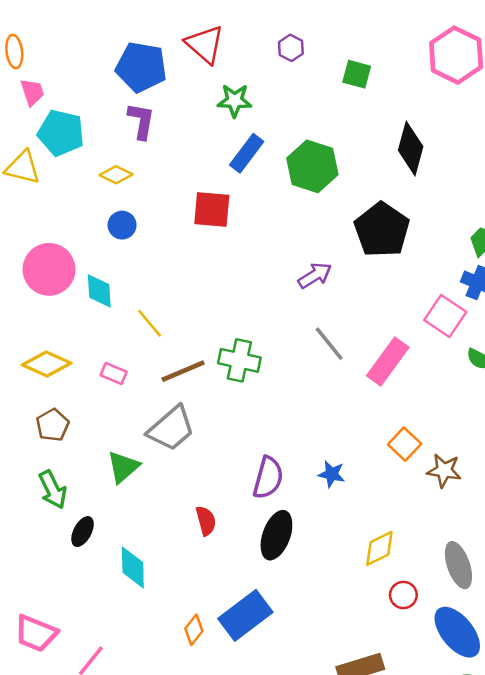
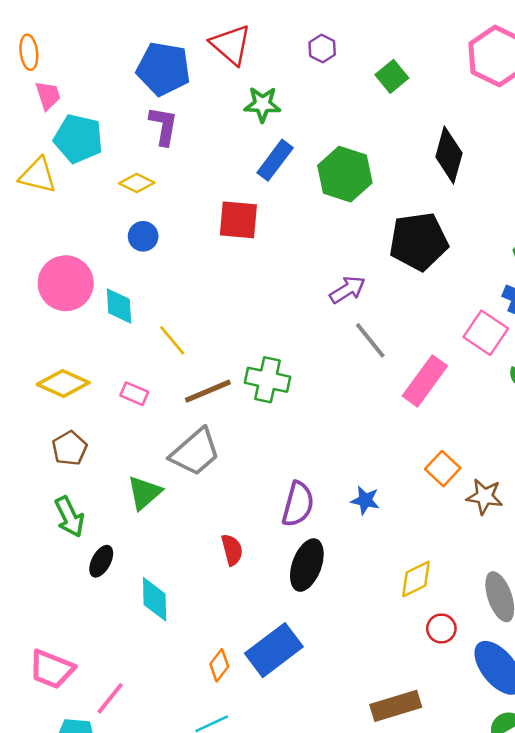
green square: (357, 74) -> (392, 76), turned 36
black pentagon: (382, 230) -> (419, 241), turned 30
gray line: (329, 344) -> (370, 340), moved

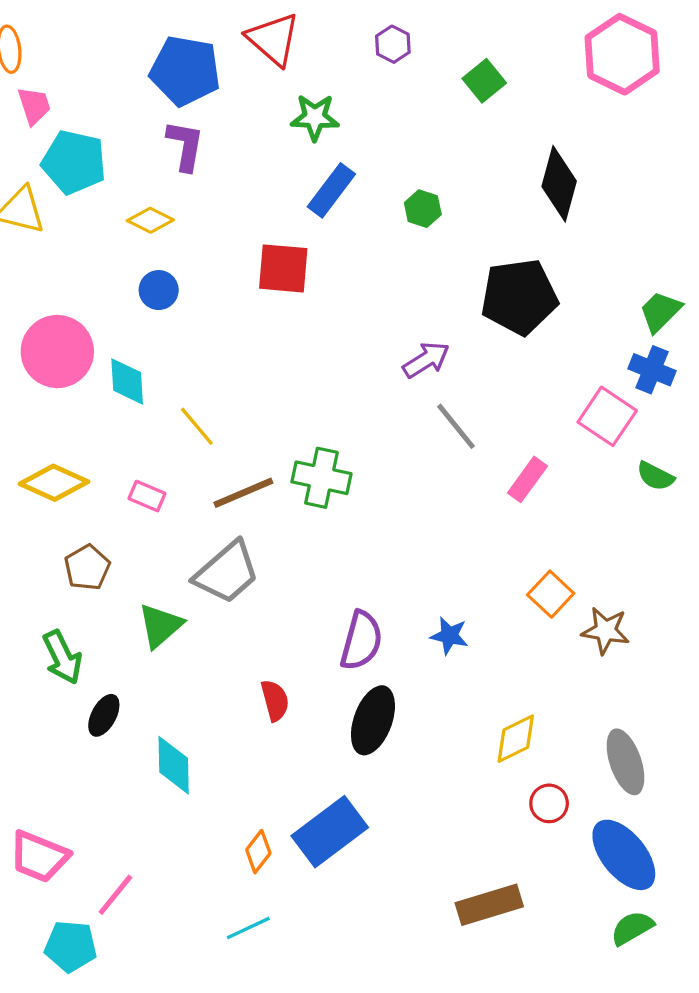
green hexagon: (345, 174) -> (423, 209), size x0.5
pink rectangle: (425, 381) -> (527, 479), size x0.7
brown pentagon: (69, 448) -> (87, 567), moved

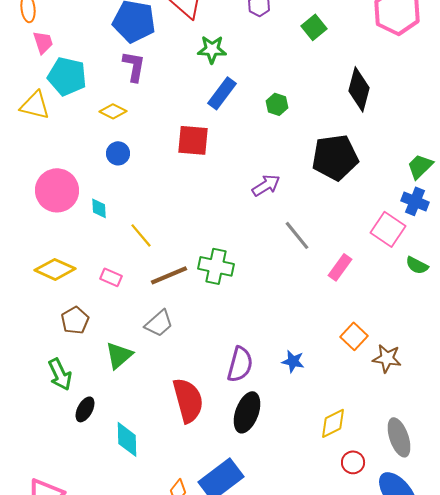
purple arrow: (426, 360) -> (266, 185), moved
cyan diamond: (127, 381) -> (99, 208), size x0.7
gray trapezoid: (227, 572) -> (159, 323), size x0.7
red semicircle: (275, 700) -> (188, 400), size x1.8

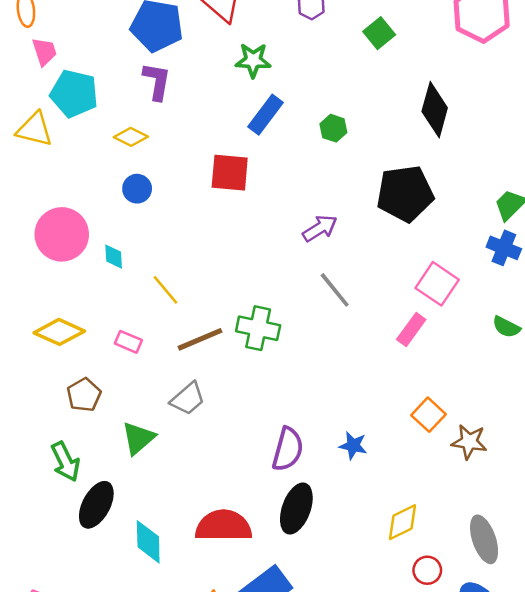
pink square: (388, 229) -> (437, 284), moved
gray line: (297, 235) -> (335, 290), moved
red semicircle: (188, 400) -> (224, 526), moved, turned -75
black ellipse: (85, 409) -> (96, 505), size x1.5

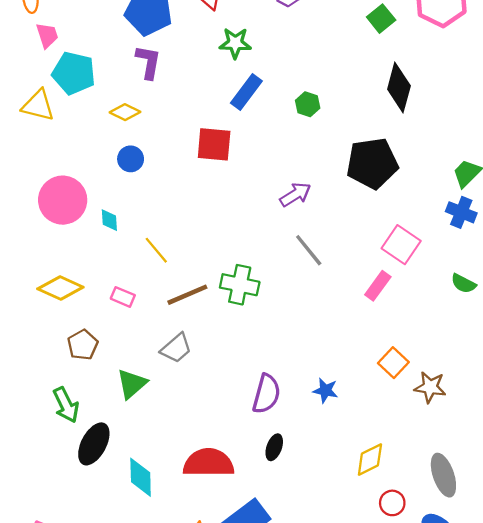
green square: (379, 33) -> (381, 19), moved
black ellipse: (296, 508) -> (274, 447), size x0.6

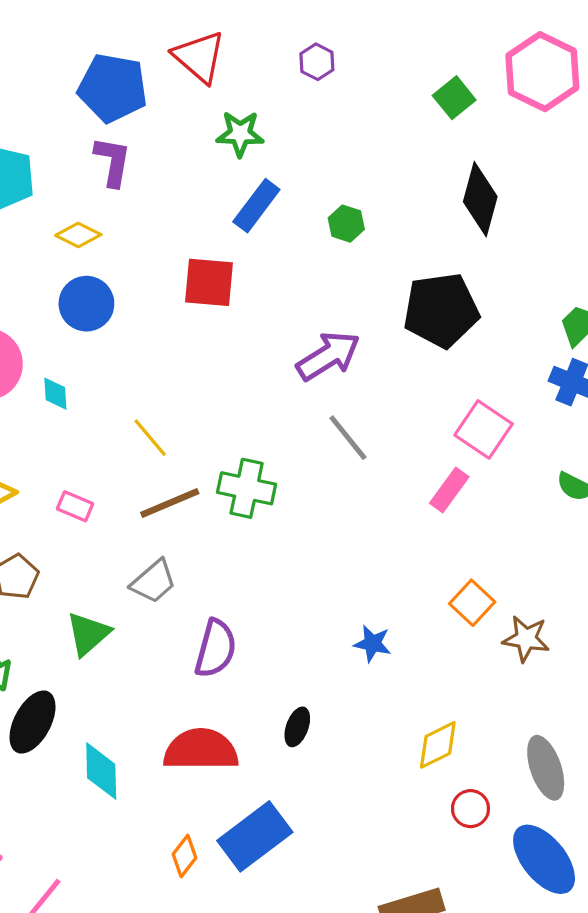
blue circle: (131, 159) -> (86, 304), size x1.4
purple arrow: (295, 195) -> (328, 356), size x1.4
yellow line: (156, 250) -> (150, 438), moved
purple semicircle: (266, 394) -> (216, 648), moved

